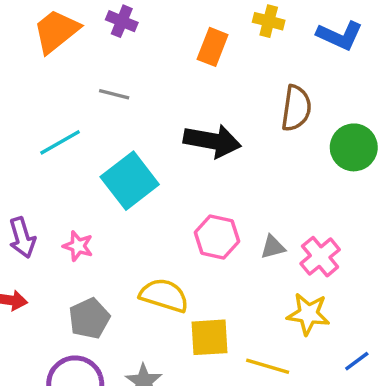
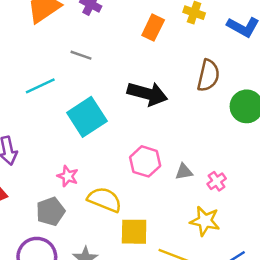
pink star: (78, 246) -> (68, 176), moved
pink cross: (320, 257) -> (217, 181), size x0.7

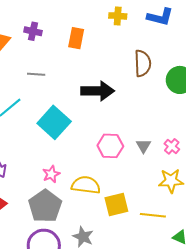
orange rectangle: (153, 28) -> (76, 38), moved
gray triangle: (184, 172) -> (144, 146), turned -35
pink star: (68, 176) -> (51, 174), turned -30
gray pentagon: (51, 211) -> (45, 206), size x1.4

